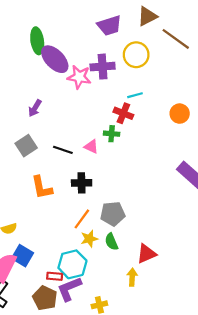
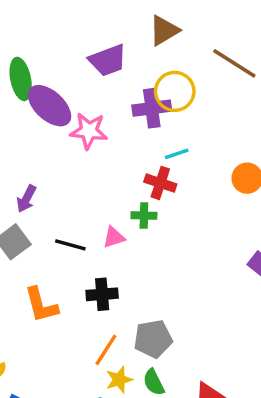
brown triangle: (147, 16) -> (164, 30), moved
purple trapezoid: (109, 25) -> (108, 60), moved
purple cross: (103, 67) -> (152, 108), moved
purple arrow: (35, 108) -> (26, 199), moved
pink triangle: (91, 147) -> (114, 237), turned -40

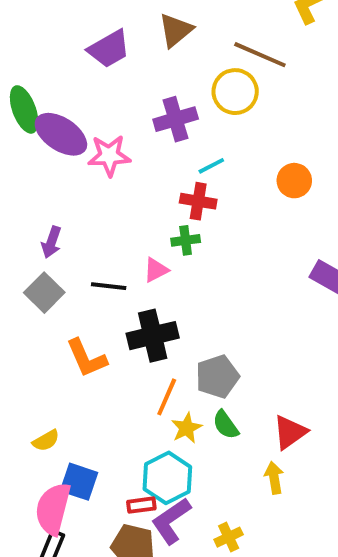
purple trapezoid: (108, 60) -> (109, 49), moved
yellow circle: (175, 91) -> (235, 92), moved
black cross: (102, 294) -> (153, 336), size x1.4

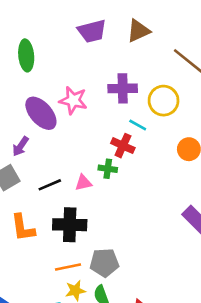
yellow circle: (235, 92) -> (164, 101), moved
purple ellipse: (61, 134) -> (41, 113), moved
cyan line: (211, 166) -> (138, 125), turned 42
black line: (109, 286) -> (50, 185), turned -45
orange line: (167, 397) -> (68, 267), turned 40

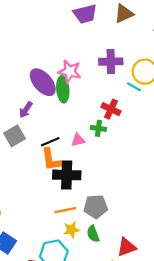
green ellipse: (26, 55) -> (63, 89), moved
cyan line: (138, 125) -> (134, 87), moved
orange L-shape: (23, 228) -> (51, 160), moved

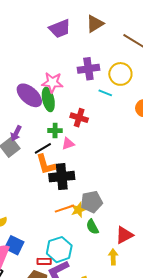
cyan line: (134, 87) -> (105, 93), moved
red cross: (111, 109) -> (79, 118), moved
purple arrow: (26, 110) -> (16, 133), moved
green cross: (98, 128) -> (55, 131), moved
yellow star: (71, 230) -> (78, 210), moved

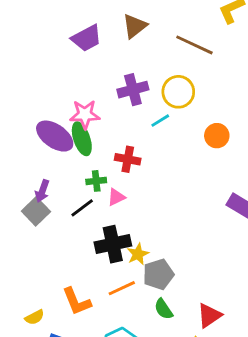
cyan line: (105, 93) -> (160, 121), turned -48
orange L-shape: (46, 164) -> (77, 301), moved
yellow star: (78, 210) -> (138, 254), moved

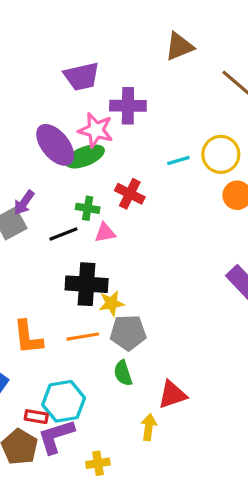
purple trapezoid: (87, 38) -> (82, 76), moved
purple cross: (133, 90) -> (128, 106), moved
yellow circle: (178, 92) -> (221, 154), moved
green ellipse: (82, 139) -> (85, 156), turned 72

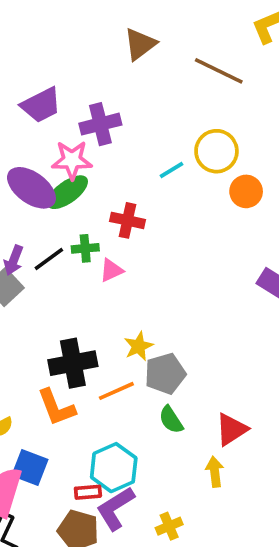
black line: (63, 234) -> (49, 259), moved
black cross: (87, 284) -> (73, 363), moved

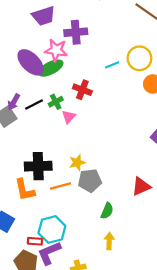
green cross: (85, 248) -> (56, 102), turned -32
pink triangle: (111, 270) -> (69, 117), turned -32
green semicircle: (171, 420) -> (107, 211), moved, turned -133
red triangle: (231, 429) -> (141, 186), moved

